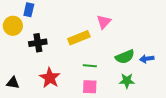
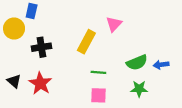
yellow rectangle: (79, 38) -> (86, 42), turned -40
red star: (50, 78) -> (40, 83), moved
black triangle: (13, 83) -> (14, 81), moved, turned 32

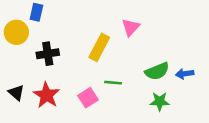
pink square: (98, 95) -> (88, 98), moved, turned -35

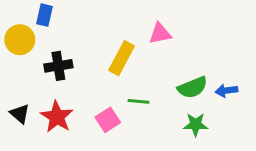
pink triangle: (131, 27) -> (160, 34), turned 36

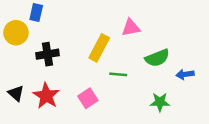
green semicircle: (192, 87) -> (157, 58), moved
green line: (139, 101) -> (118, 74), moved

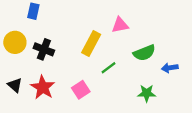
yellow circle: (16, 33) -> (15, 42), moved
black cross: (48, 54) -> (44, 49), turned 30
green line: (118, 74) -> (109, 68), turned -42

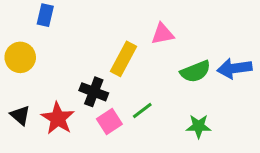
black cross: (44, 49) -> (94, 92), moved
green line: (109, 68) -> (142, 111), moved
blue arrow: (170, 68) -> (235, 68), moved, size x1.5

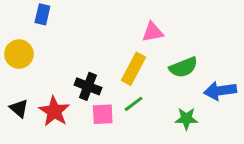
yellow rectangle: (123, 59) -> (133, 69), moved
blue arrow: (235, 68) -> (220, 91), moved
pink square: (109, 122) -> (103, 114), turned 30

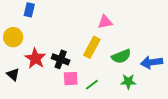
green semicircle: (183, 67) -> (121, 56), moved
green line: (133, 104) -> (92, 85), moved
red star: (54, 111) -> (35, 58), moved

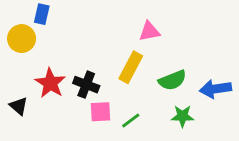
yellow circle: (13, 37) -> (22, 39), moved

